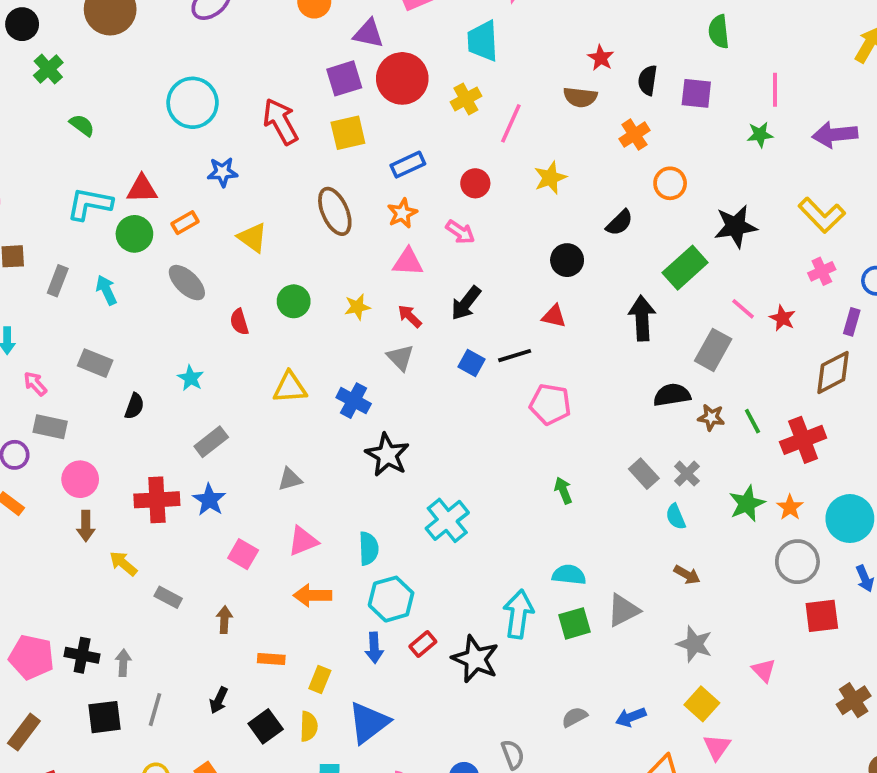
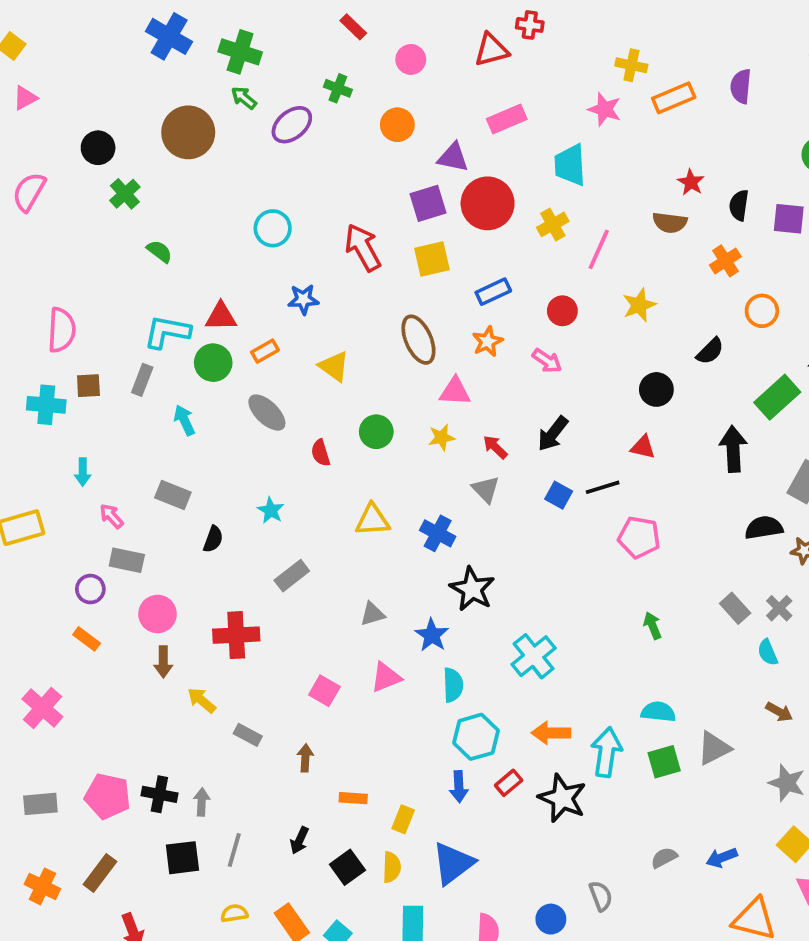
cyan circle: (193, 103) -> (273, 228), size x0.7
pink triangle: (408, 262) -> (455, 391), moved
gray rectangle: (58, 281) -> (142, 380), moved
blue star: (209, 500) -> (432, 635), moved
orange arrow: (312, 595) -> (551, 733), moved

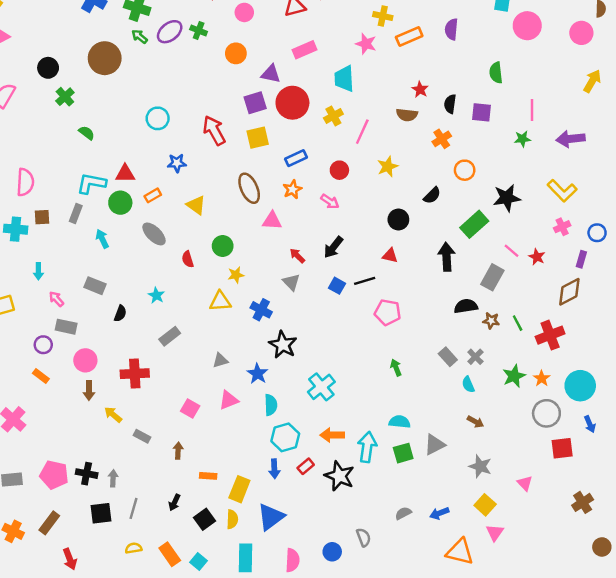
purple ellipse: (292, 125) -> (170, 32), moved
yellow star: (441, 437) -> (236, 275), moved
yellow rectangle: (403, 819) -> (239, 489), size x1.5

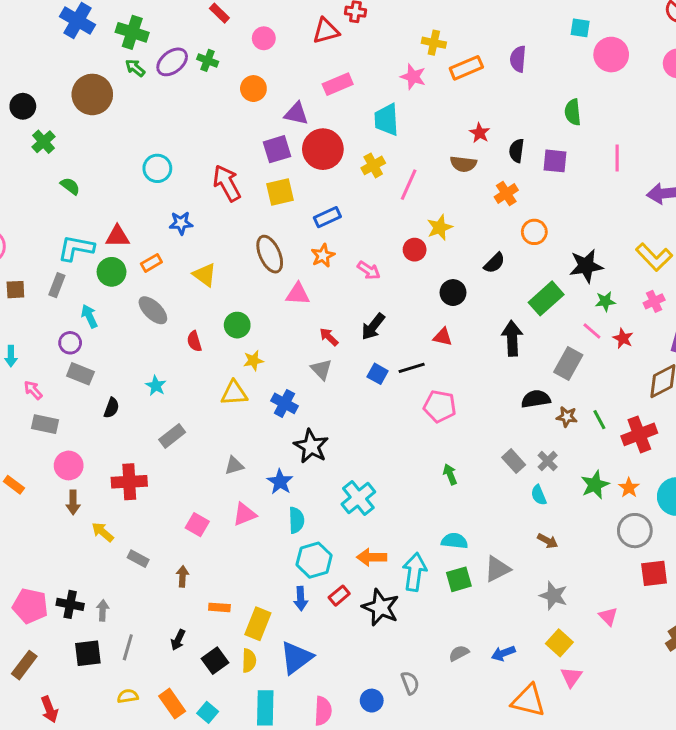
green star: (522, 139) -> (605, 301), moved
red circle: (339, 170) -> (415, 250), moved
purple circle: (43, 345) -> (70, 343), moved

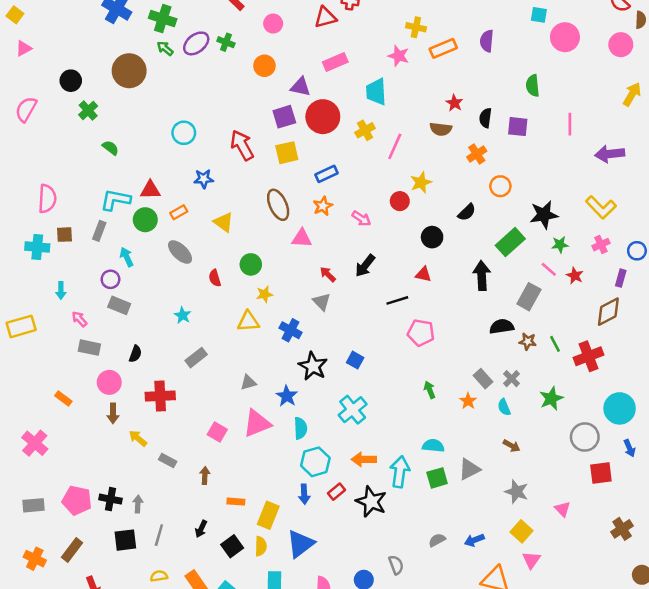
blue square: (378, 374) -> (355, 360), moved
black semicircle: (112, 408) -> (135, 354), moved
orange star: (629, 488) -> (468, 401), moved
pink triangle: (245, 514) -> (257, 423), size x1.4

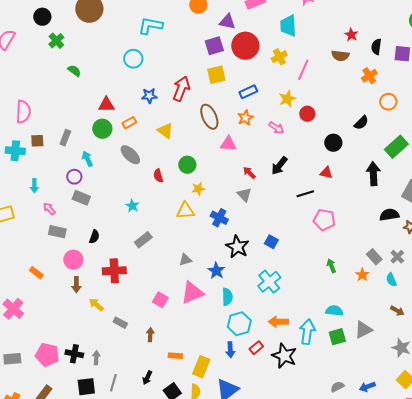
red arrow: (242, 145) -> (181, 89), moved, turned 50
yellow star: (421, 182) -> (287, 99), moved
cyan L-shape: (115, 200) -> (150, 26), moved

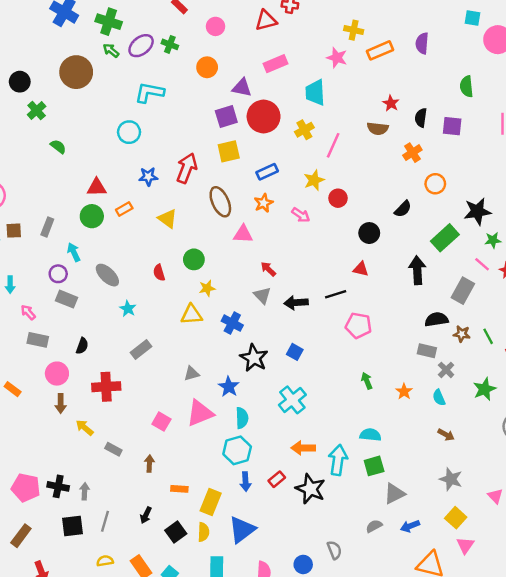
gray ellipse: (130, 155) -> (107, 275), moved
black arrow: (279, 166) -> (296, 303), moved, turned 48
gray rectangle: (374, 257) -> (427, 351), moved, turned -35
cyan hexagon: (239, 324) -> (237, 450), moved
gray triangle: (363, 330) -> (394, 494), moved

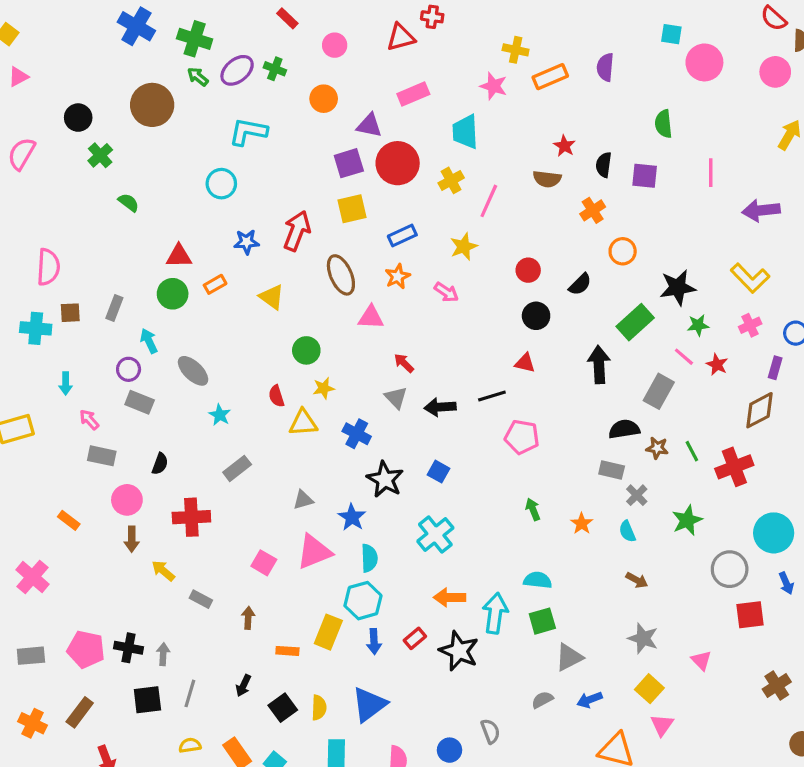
red circle: (338, 198) -> (528, 270), moved
red semicircle: (159, 273) -> (276, 396), moved
yellow rectangle: (211, 502) -> (328, 632), moved

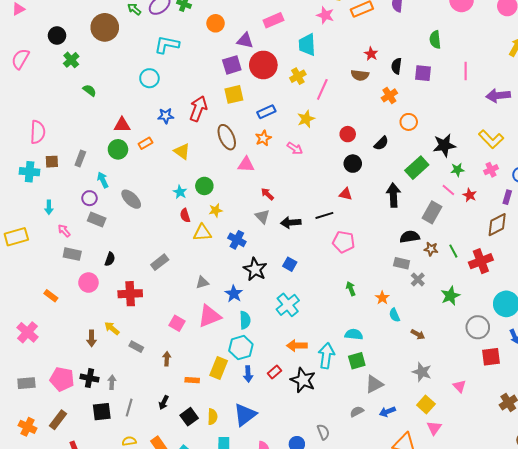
cyan star: (220, 415) -> (180, 192), moved
cyan semicircle: (627, 531) -> (394, 315), moved
brown arrow: (132, 539) -> (92, 338), moved

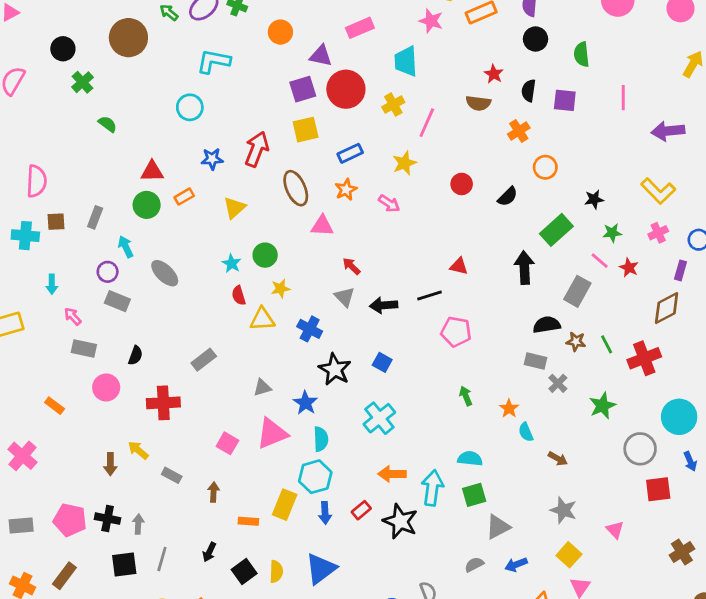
black star: (444, 145) -> (594, 199), size x0.6
yellow triangle: (182, 151) -> (234, 208), turned 42
black circle: (353, 164) -> (536, 39), moved

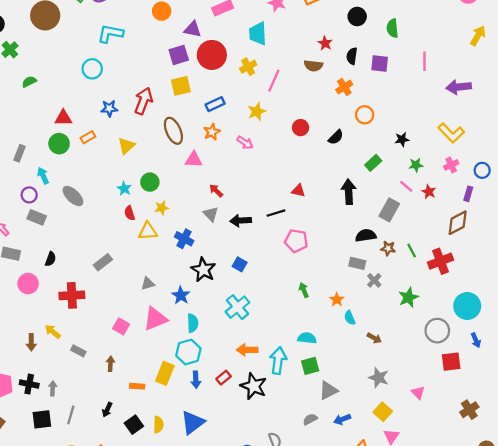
green semicircle: (108, 124) -> (29, 82), turned -64
green rectangle: (556, 230) -> (373, 163), size x0.7

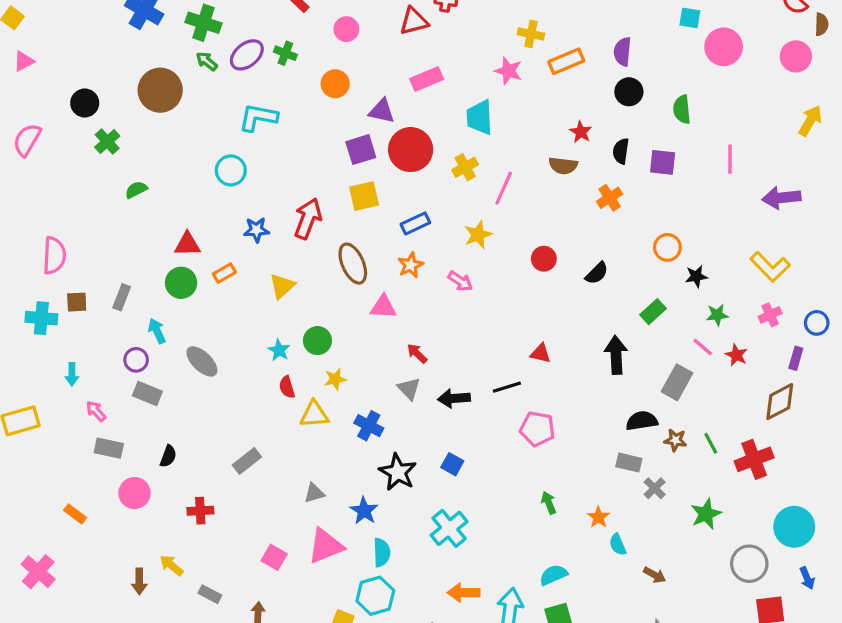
orange circle: (365, 115) -> (667, 247), moved
red cross: (72, 295) -> (200, 511), size x0.7
cyan semicircle: (307, 338) -> (553, 575), turned -30

